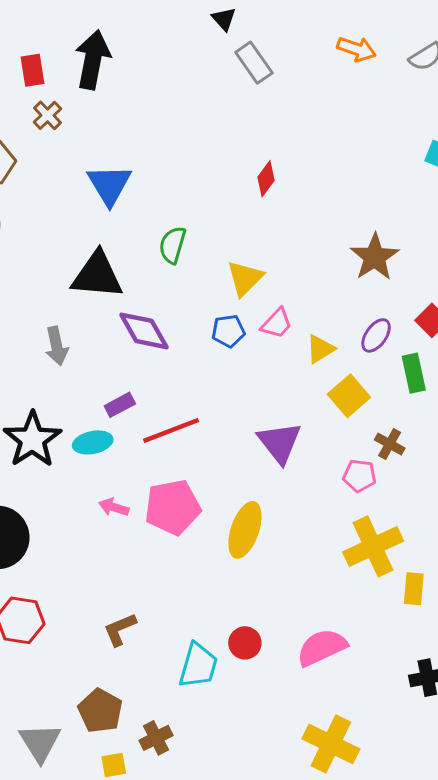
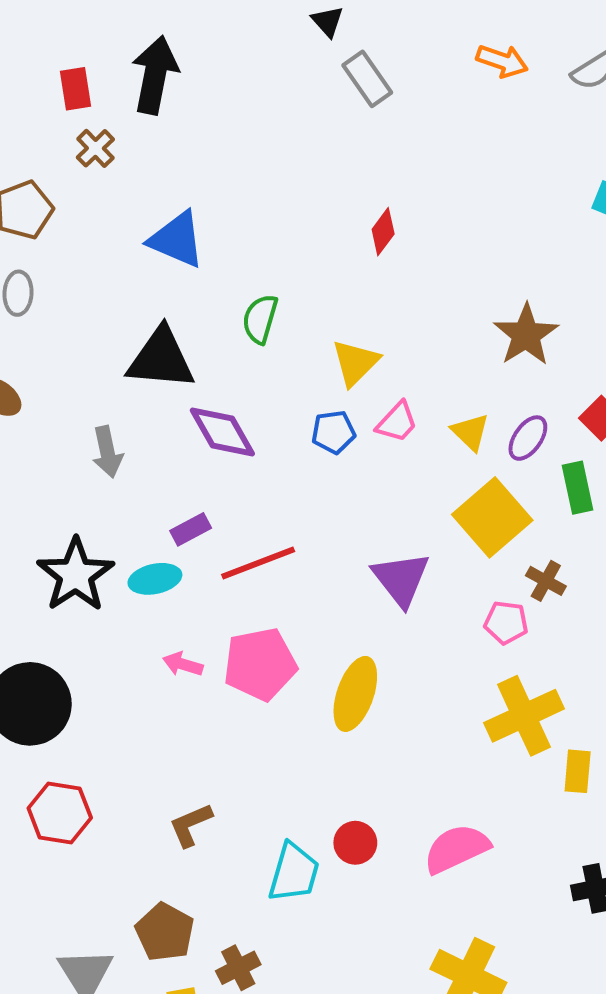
blue triangle: (109, 185) -> (177, 240), turned -36
yellow triangle: (320, 349) -> (470, 432), moved, turned -44
yellow square: (349, 396) -> (492, 517), size x1.4

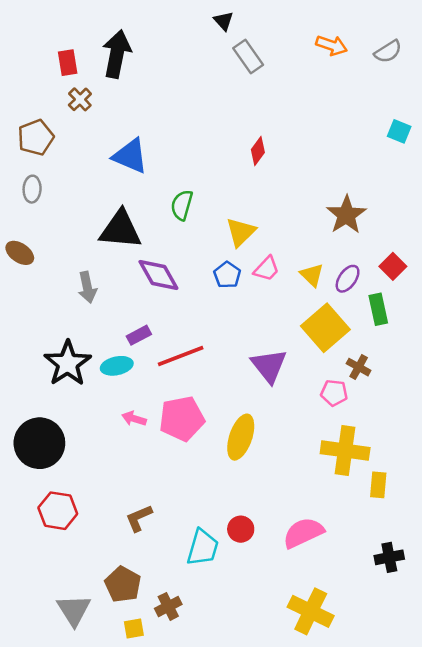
blue pentagon: (333, 432) -> (227, 275), turned -30
yellow cross: (524, 716) -> (345, 451), turned 33

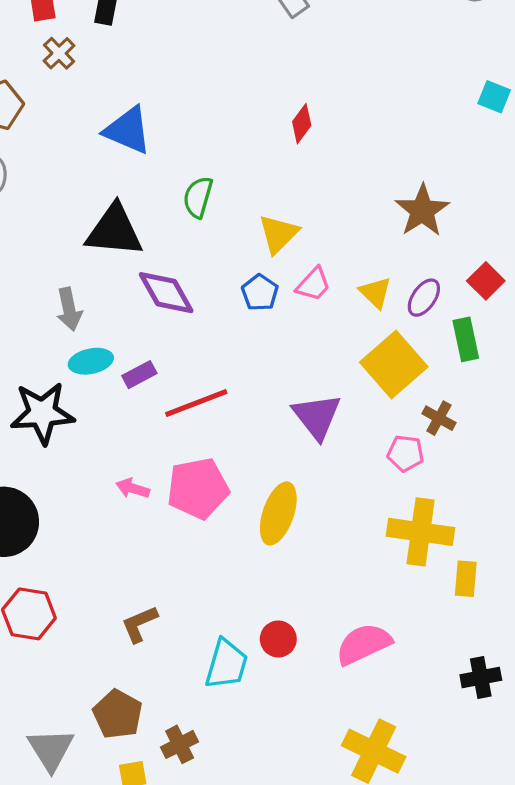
black star: (68, 363) -> (42, 413), turned 30
cyan ellipse: (117, 366) -> (91, 361), moved

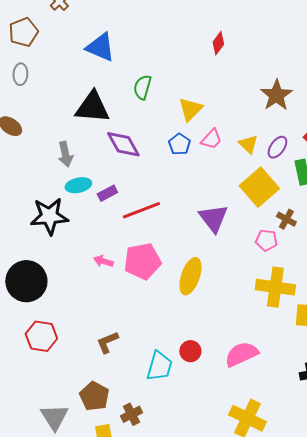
red diamond: (302, 124) -> (218, 43), moved

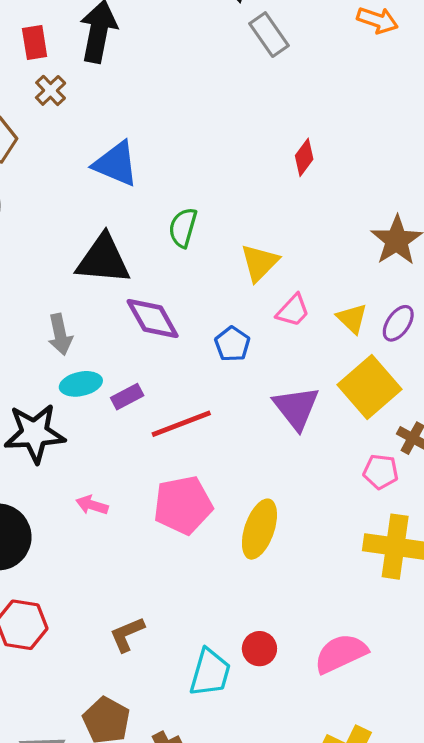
blue pentagon: (179, 144) -> (232, 344), moved
purple triangle: (213, 218) -> (296, 408), moved
pink arrow: (103, 261) -> (92, 505), moved

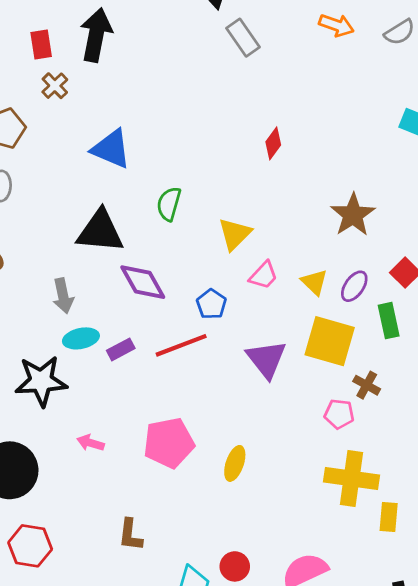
yellow square: (370, 387) -> (330, 341), turned -33
red line: (181, 424) -> (181, 345), moved
yellow ellipse: (259, 529) -> (235, 463), size x0.7
brown L-shape: (127, 634) -> (130, 535), moved, turned -60

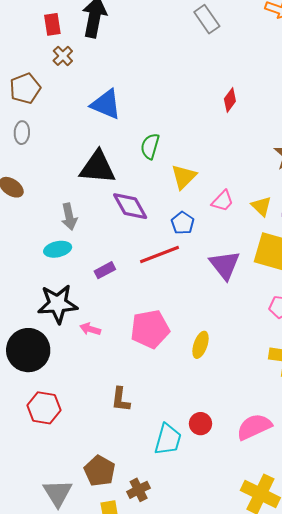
yellow triangle: (235, 234) -> (184, 177), moved
cyan ellipse: (81, 338) -> (58, 249), moved
purple rectangle: (121, 349) -> (105, 270), moved
black star: (41, 381) -> (58, 304), moved

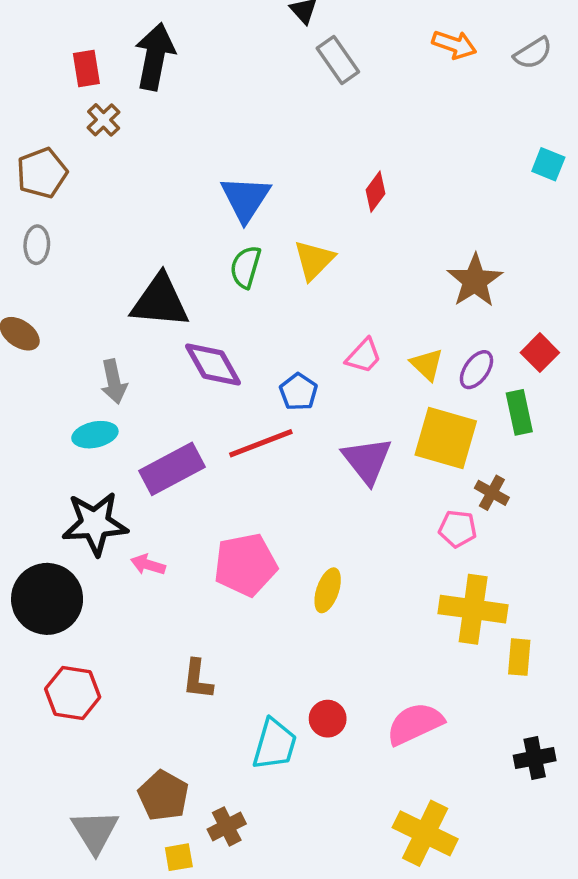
blue triangle: (106, 104) -> (246, 199), moved, turned 40
yellow triangle: (184, 177) -> (314, 260), moved
purple rectangle: (105, 270) -> (172, 469), size x1.8

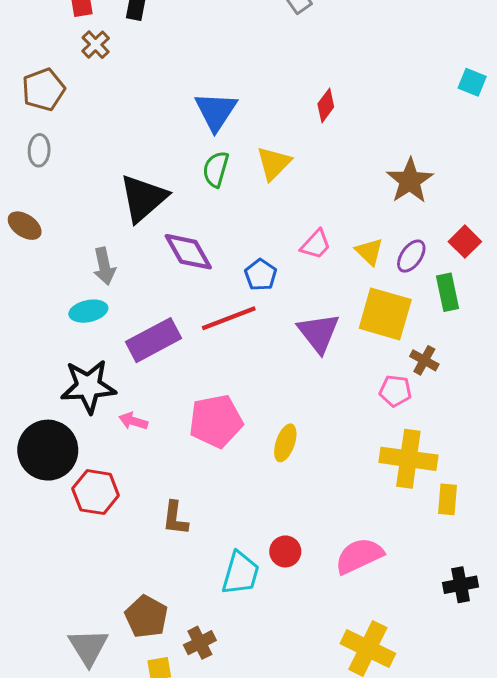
black triangle: (160, 301) -> (143, 198), turned -46
red hexagon: (73, 693) -> (96, 492), moved

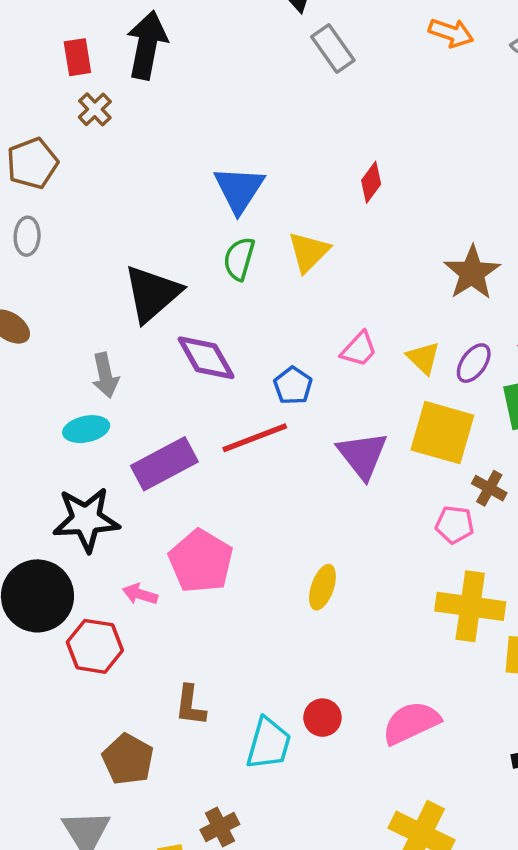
pink arrow: (133, 421) -> (140, 594), moved
pink pentagon: (216, 421) -> (201, 561), moved, turned -30
brown L-shape: (175, 518) -> (190, 705), moved
brown pentagon: (146, 617) -> (128, 759), moved

